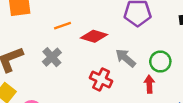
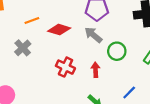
gray arrow: (126, 58) -> (93, 35), moved
red arrow: (149, 84) -> (96, 70), moved

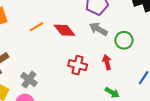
red diamond: (59, 30) -> (64, 30), turned 45
gray cross: (23, 48) -> (29, 80), moved

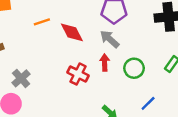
green circle: (124, 40) -> (134, 68), moved
red arrow: (107, 62) -> (105, 63), moved

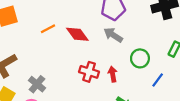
red arrow: (105, 63) -> (113, 74), moved
blue line: (148, 103) -> (158, 80), moved

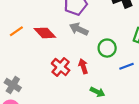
red cross: (89, 72) -> (61, 67), turned 30
blue line: (158, 80) -> (127, 66), turned 40

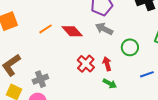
blue line: (127, 66) -> (147, 74), moved
gray cross: (13, 85) -> (40, 79), turned 35
green arrow: (97, 92) -> (110, 84), moved

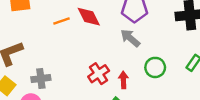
red diamond: (72, 31) -> (89, 17), moved

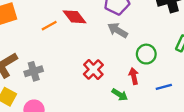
gray cross: (41, 79) -> (34, 71), moved
red arrow: (123, 80) -> (134, 76), moved

